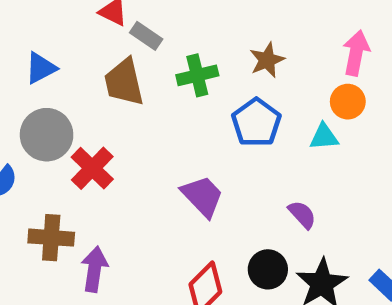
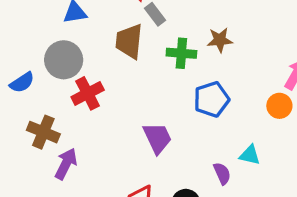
brown star: (267, 60) -> (220, 40), moved
cyan triangle: (324, 137) -> (250, 155), moved

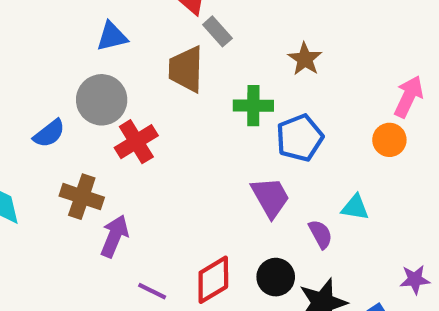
brown star: (220, 40) -> (305, 59), turned -30
green cross: (181, 53) -> (253, 106), moved
purple trapezoid: (157, 138) -> (270, 197), moved

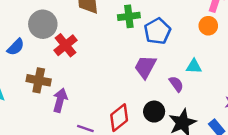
purple trapezoid: (270, 197) -> (145, 67), turned -115

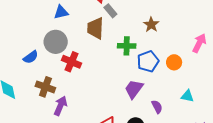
orange circle: (208, 26) -> (174, 62), moved
red cross: (65, 45) -> (71, 62), turned -36
cyan triangle: (194, 66) -> (187, 96), moved

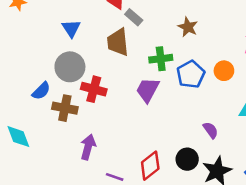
blue triangle: (61, 12) -> (71, 28), turned -42
brown cross: (45, 87) -> (65, 108), moved
purple trapezoid: (134, 89) -> (148, 90), moved

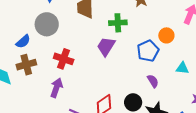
blue pentagon: (191, 74) -> (148, 51), moved
red cross: (94, 89) -> (64, 59), moved
brown cross: (65, 108) -> (26, 65), moved, turned -30

